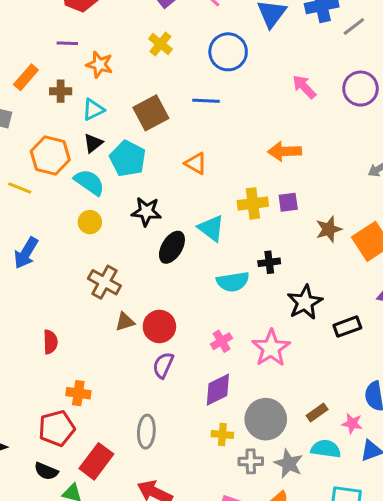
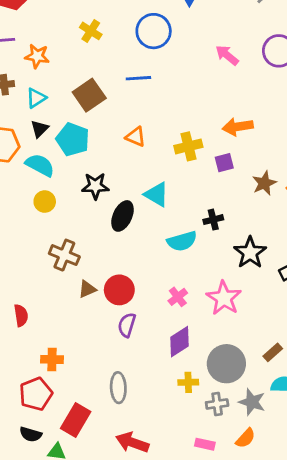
orange arrow: (285, 151) -> (238, 127), moved
yellow cross: (253, 203) -> (188, 146), moved

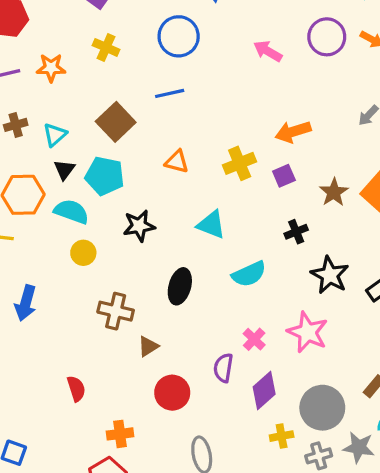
orange star: (37, 56) -> (51, 68), moved
black ellipse: (123, 216) -> (180, 286), moved
black cross: (213, 220) -> (296, 232), moved
red circle: (119, 290) -> (172, 393), moved
purple semicircle: (127, 325) -> (223, 368), moved

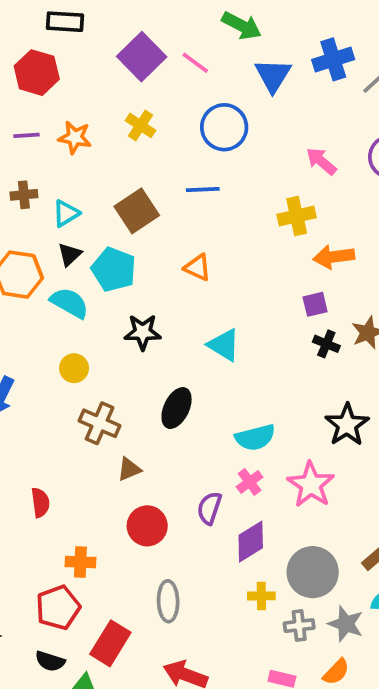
yellow cross: (240, 163) -> (297, 216), moved
black cross: (296, 232) -> (326, 344), moved, turned 35
yellow circle: (83, 253) -> (74, 368), moved
cyan semicircle: (249, 274) -> (255, 438), moved

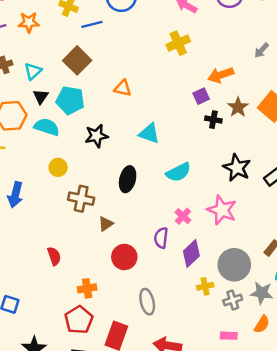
blue line: (203, 190) -> (92, 24), moved
orange arrow: (334, 257) -> (221, 75), moved
cyan semicircle: (255, 438) -> (178, 172), moved

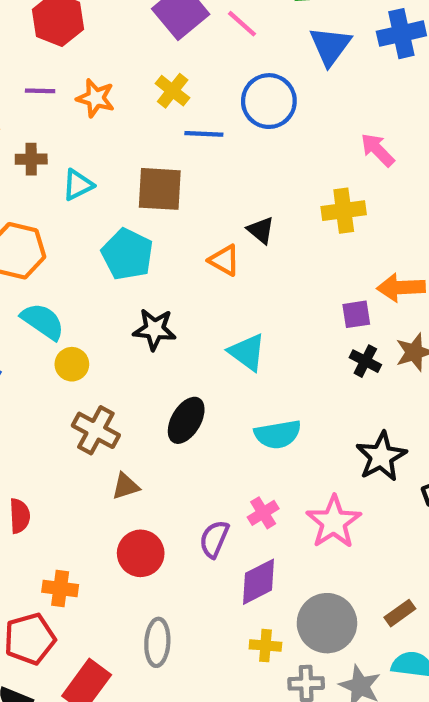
brown square: (77, 60) -> (160, 189), turned 32
black triangle: (41, 97) -> (261, 230), moved, turned -42
cyan semicircle: (47, 127) -> (43, 321), moved

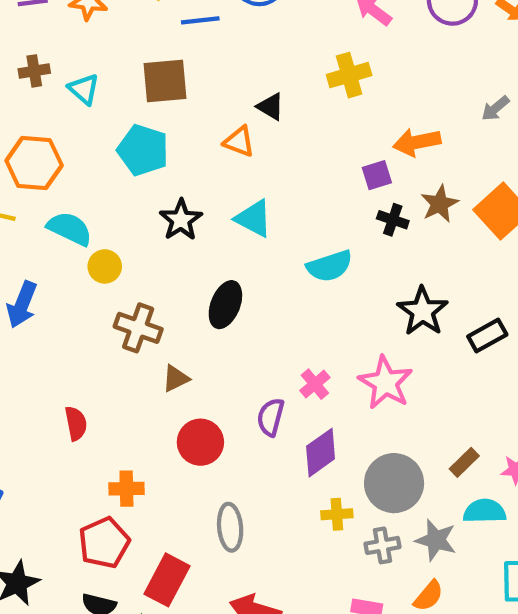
cyan triangle: (78, 185) -> (84, 89), turned -44
black star: (155, 329) -> (181, 220), turned -30
cyan triangle: (247, 352) -> (254, 218), moved
cyan semicircle: (278, 434) -> (330, 266), moved

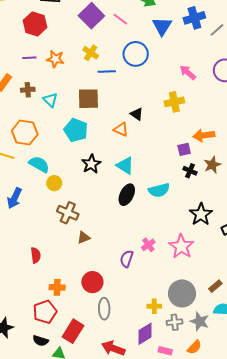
black ellipse: (225, 305) -> (127, 195), moved
red circle: (200, 442) -> (92, 282), moved
purple diamond: (321, 453) -> (145, 334), moved

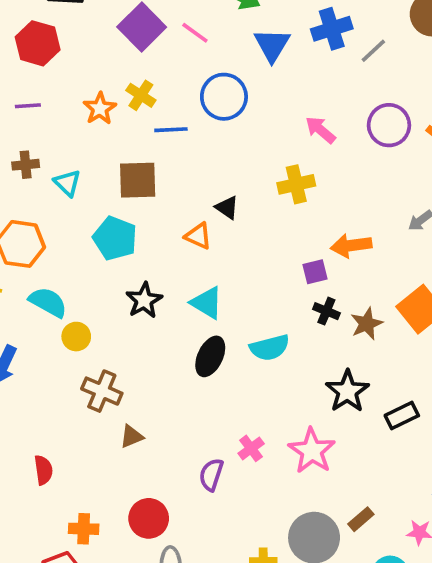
orange star: (55, 59) -> (100, 108), moved, turned 30
brown star: (212, 165) -> (367, 324), moved
brown rectangle: (215, 286) -> (361, 519), moved

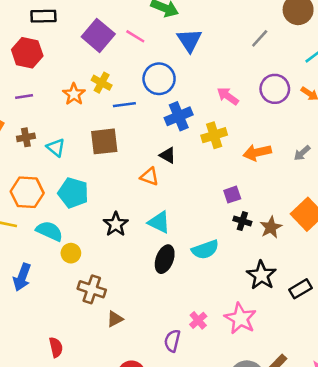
blue cross: (332, 29) -> (179, 116), moved
cyan pentagon: (115, 238) -> (73, 193), moved
orange arrow: (351, 246) -> (257, 152), moved

